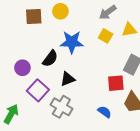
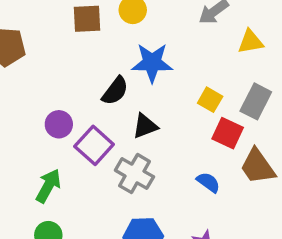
yellow square: (106, 36) -> (210, 100), moved
purple circle: (22, 68) -> (59, 124), moved
red square: (116, 83) -> (228, 133), turned 30

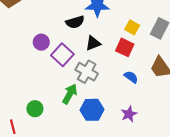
black semicircle: (115, 91) -> (75, 22), turned 36
red square: (228, 133) -> (125, 47), moved
green arrow: (48, 186) -> (70, 94), moved

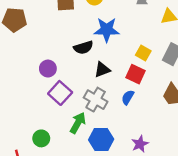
purple square: (62, 55) -> (60, 93), moved
blue semicircle: (131, 77) -> (128, 97), moved, turned -96

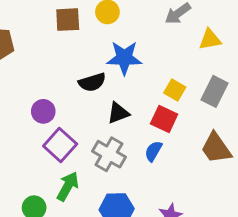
green arrow: (78, 123) -> (68, 186), moved

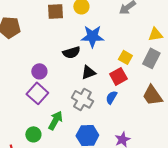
yellow triangle: (210, 39) -> (155, 34), moved
red square: (164, 119) -> (118, 76), turned 36
purple square: (60, 145) -> (37, 93), moved

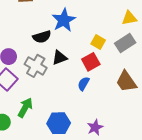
blue star: (92, 36) -> (64, 20), turned -30
gray rectangle: (151, 58) -> (125, 43), turned 30
gray cross: (82, 99) -> (36, 66), moved

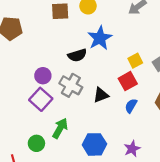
yellow square: (98, 42) -> (135, 61), turned 32
black triangle: (60, 58) -> (101, 95), moved
blue semicircle: (84, 84) -> (131, 106), moved

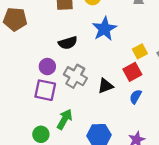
black semicircle: (77, 55) -> (68, 43), moved
purple square: (41, 99) -> (45, 90), turned -30

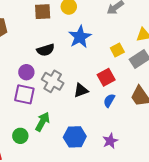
yellow square: (140, 51) -> (117, 50), moved

